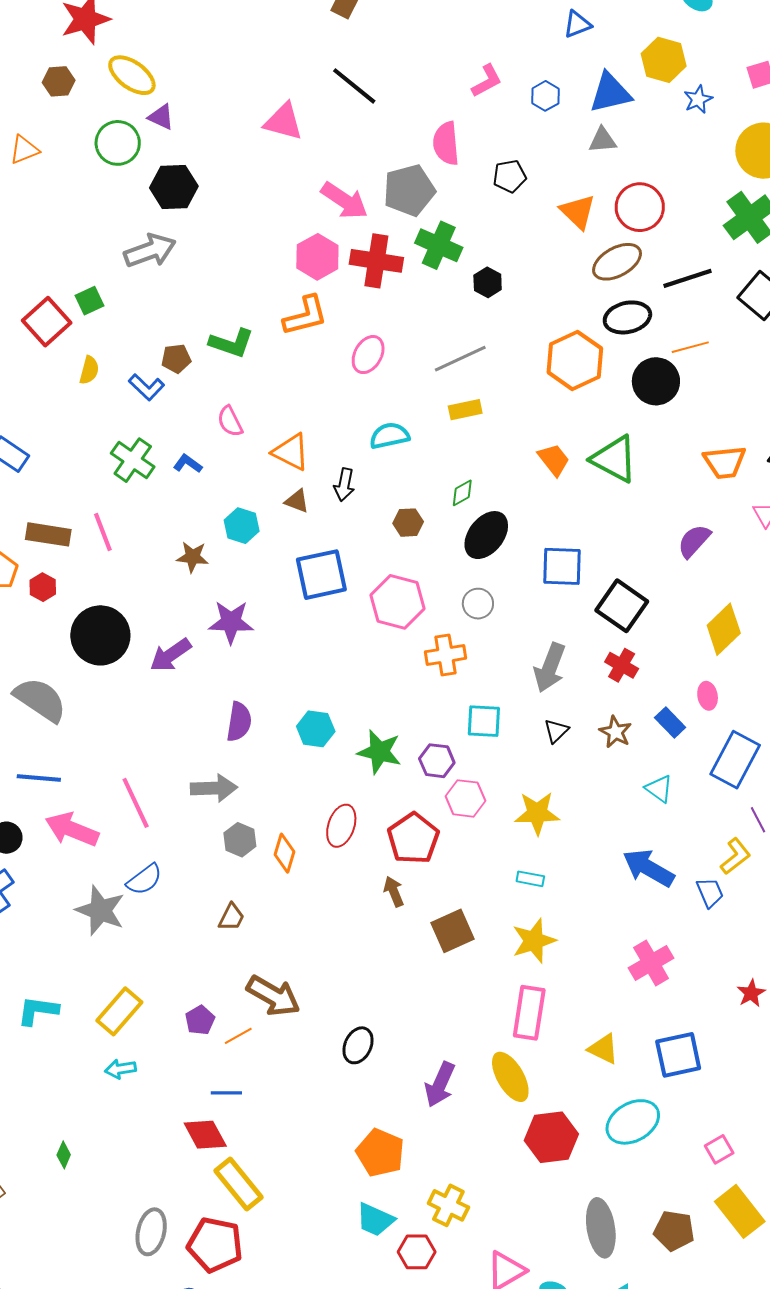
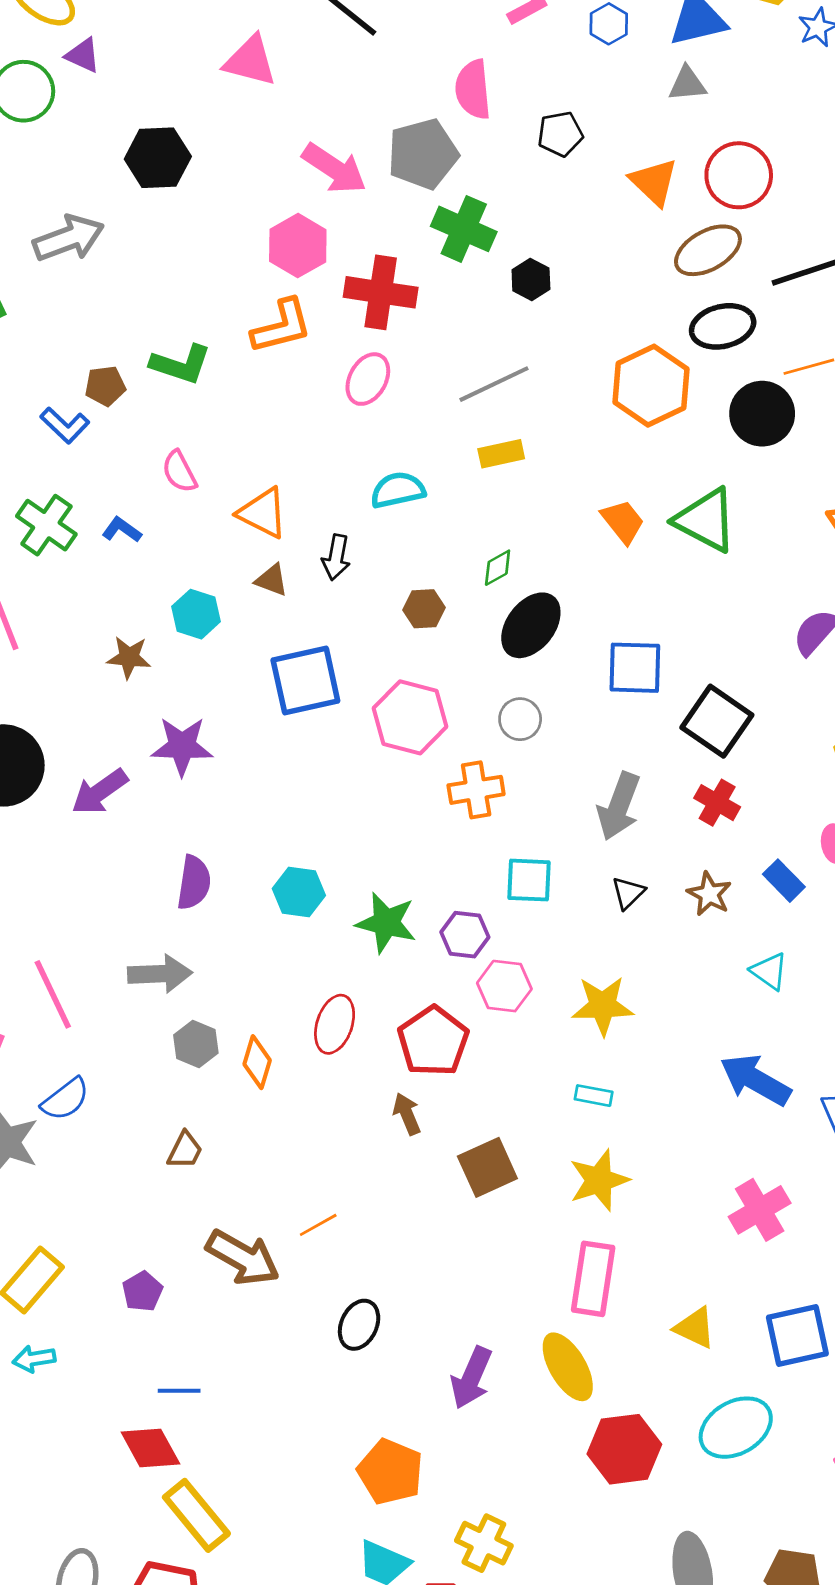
black hexagon: (174, 187) -> (158, 158), moved
red cross: (376, 261) -> (381, 292), moved
orange line: (238, 1036) -> (318, 1225), moved

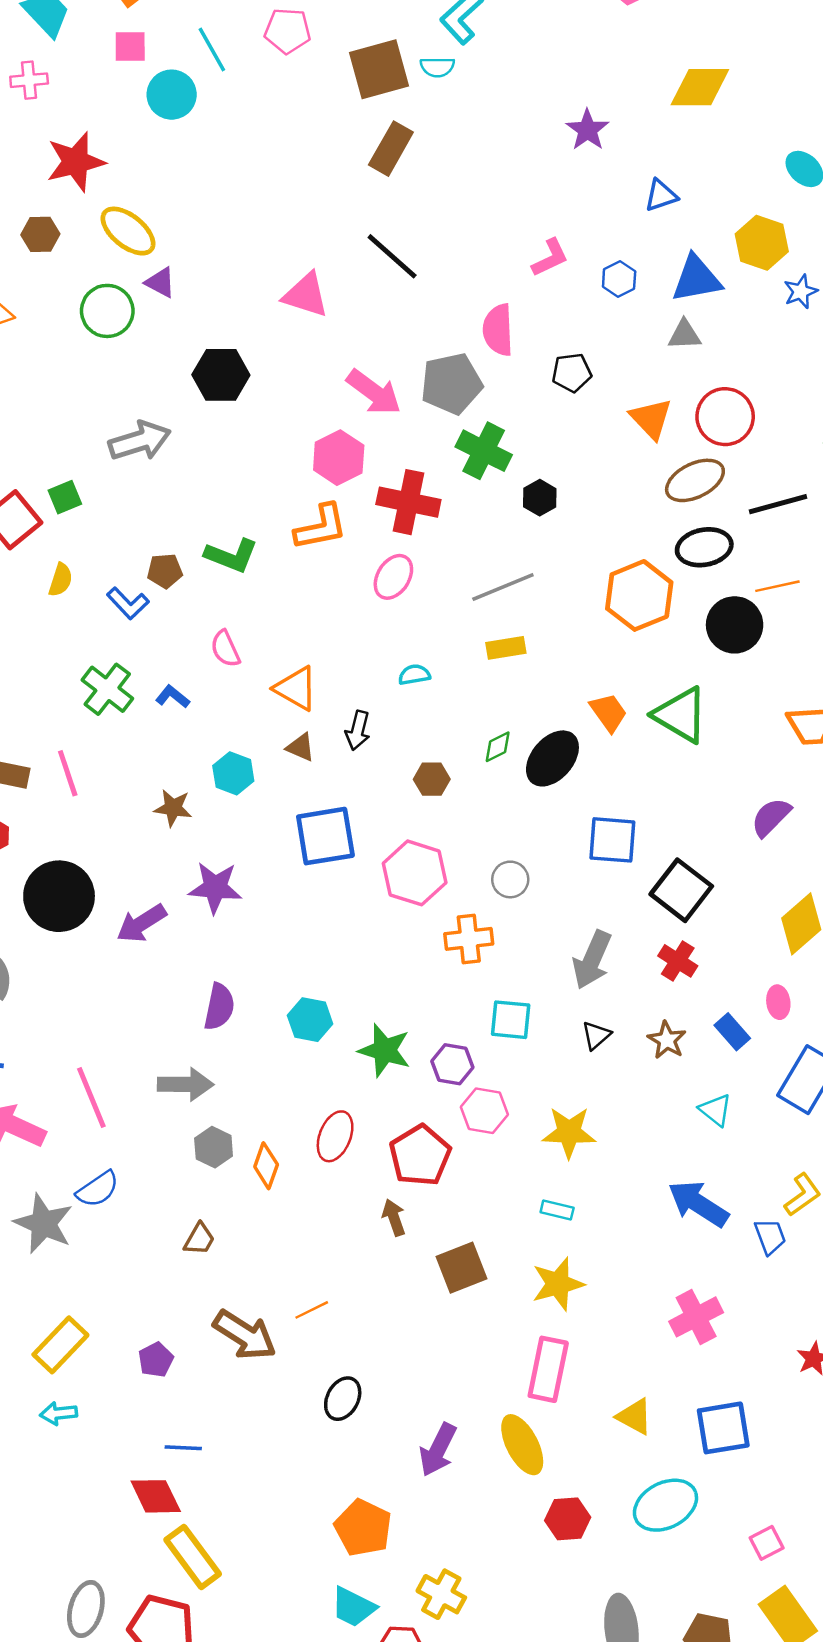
cyan semicircle: (398, 490) -> (414, 675), size x0.7
black ellipse: (531, 625) -> (552, 758), moved
red hexagon: (624, 1449) -> (568, 1519), size x0.7

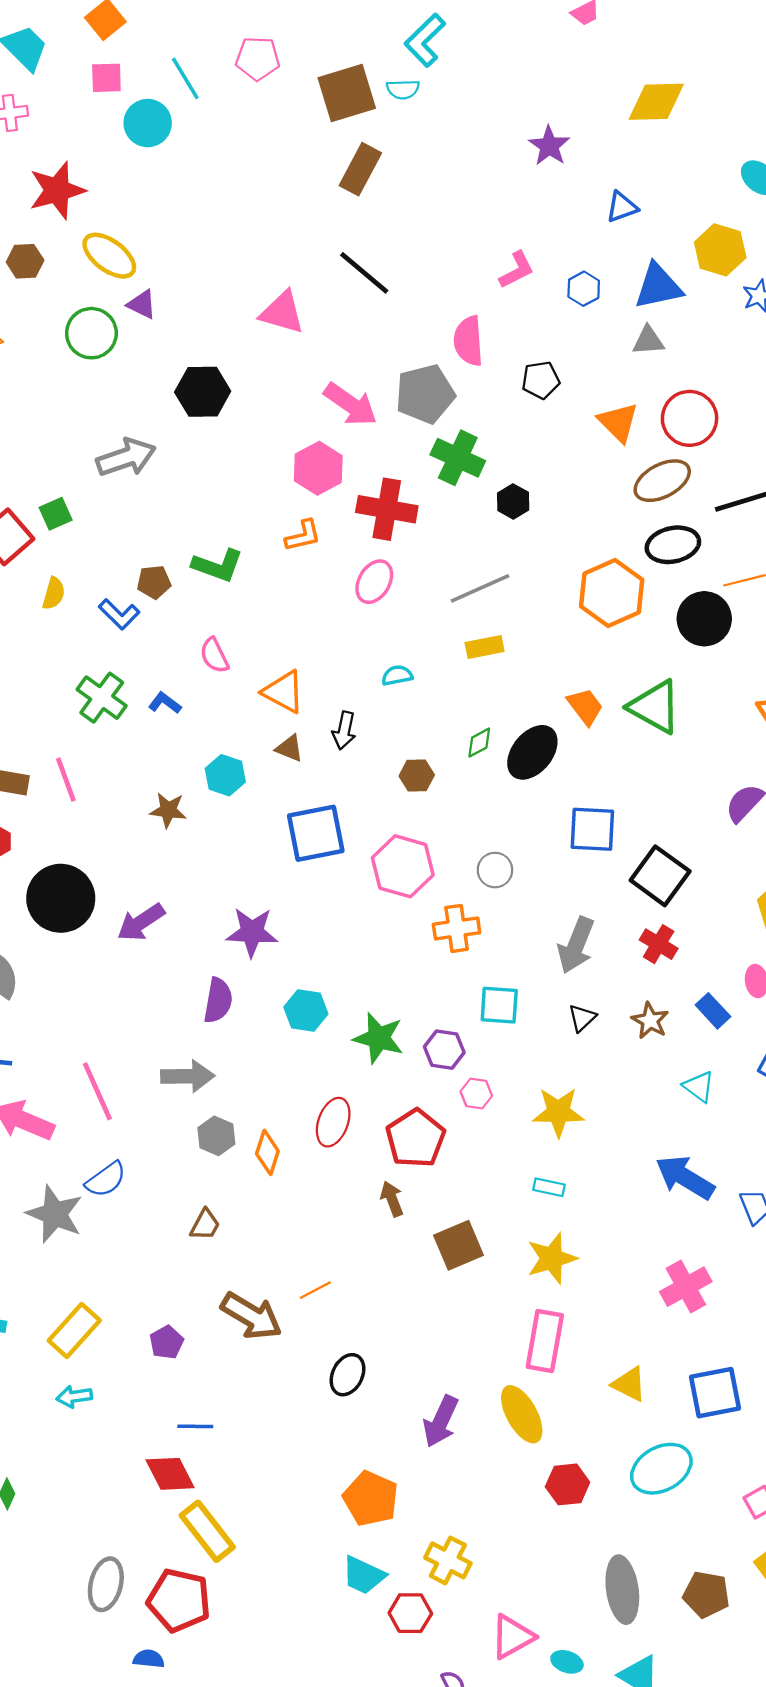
orange L-shape: (321, 527) -> (303, 536), size x0.7
purple star: (215, 888) -> (252, 932), moved
pink hexagon: (484, 1111) -> (476, 1094), size x0.7

